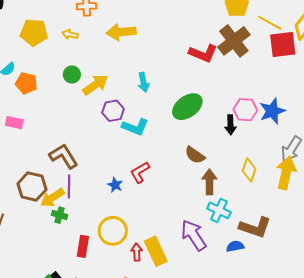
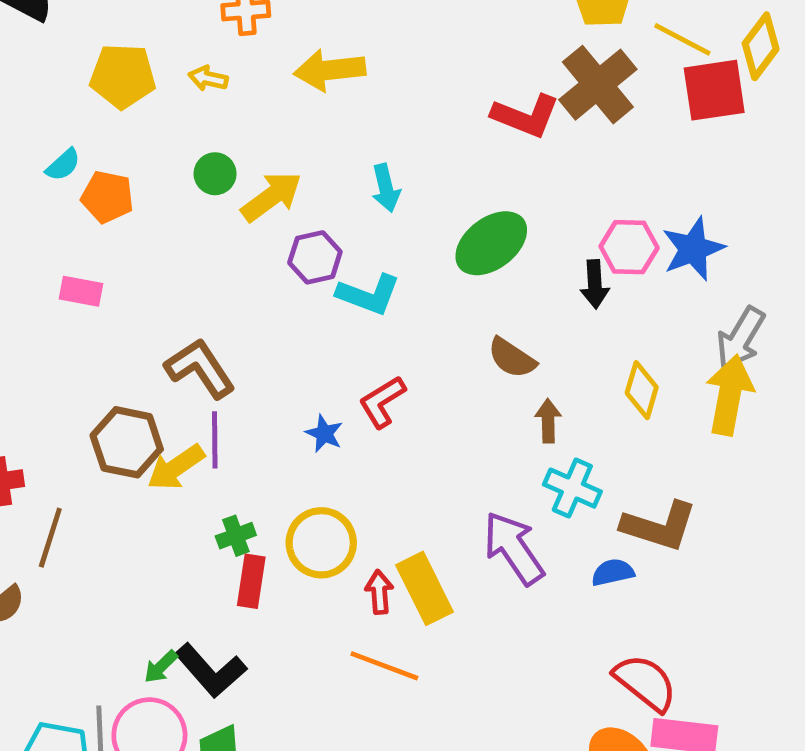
brown arrow: (209, 182) -> (548, 421), size x0.7
green cross: (60, 215) -> (236, 536), moved, turned -35

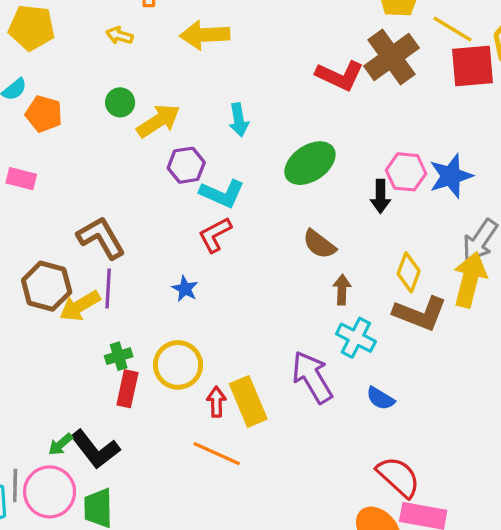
yellow pentagon: (123, 76) -> (32, 28), moved
red L-shape: (382, 402) -> (215, 235), moved
brown L-shape: (659, 526) -> (420, 313), moved
blue semicircle: (613, 572) -> (380, 398), turned -140

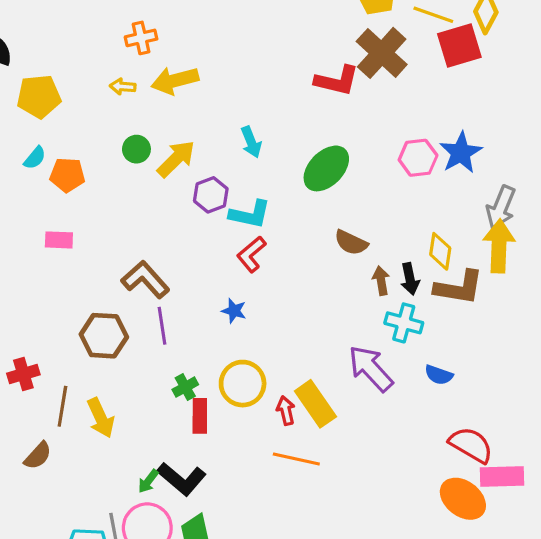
yellow arrow: (205, 35) -> (175, 80), moved
black arrow: (380, 196) -> (410, 279), moved
yellow arrow: (80, 306) -> (101, 418), moved, turned -72

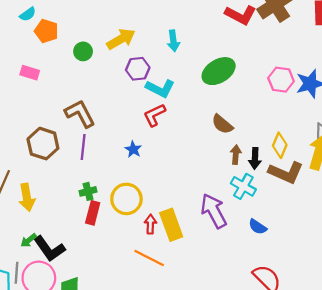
green circle: (136, 149) -> (83, 51), moved
black L-shape: (182, 479) -> (49, 249), moved
green arrow: (148, 481) -> (29, 240), moved

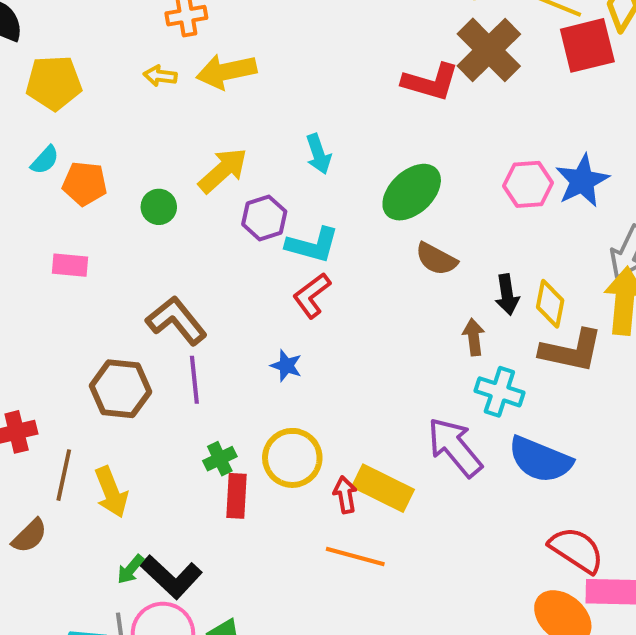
brown semicircle: (222, 124) -> (436, 259), moved
black arrow: (255, 158) -> (507, 295), moved
yellow rectangle: (171, 225) -> (383, 488), turned -32
blue semicircle: (258, 227) -> (540, 460), size x1.8

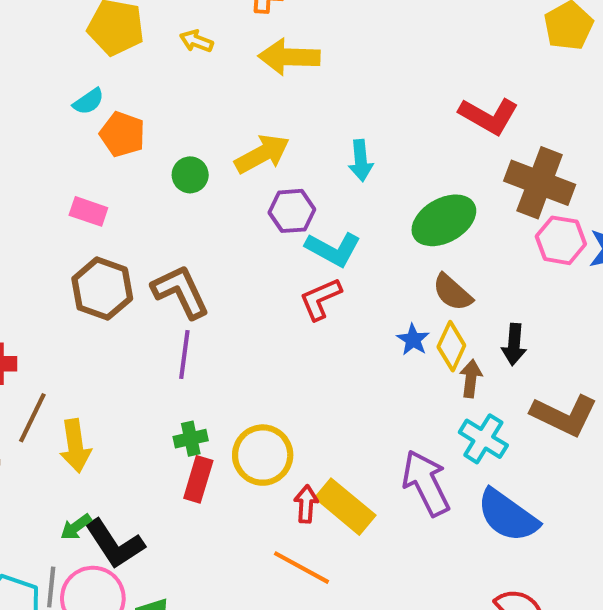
brown cross: (489, 50) -> (540, 183), moved, turned -38
yellow arrow: (160, 76) -> (196, 41), moved
yellow diamond: (550, 304) -> (451, 346), moved
blue star: (286, 366) -> (413, 340), moved
brown hexagon: (120, 389) -> (102, 289), moved

